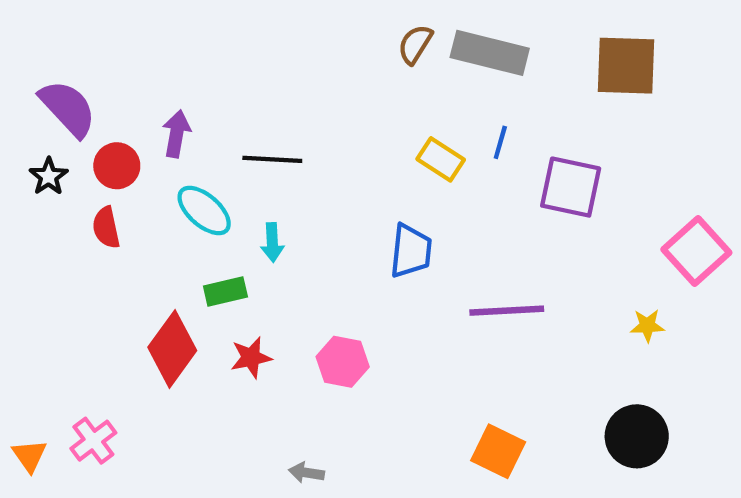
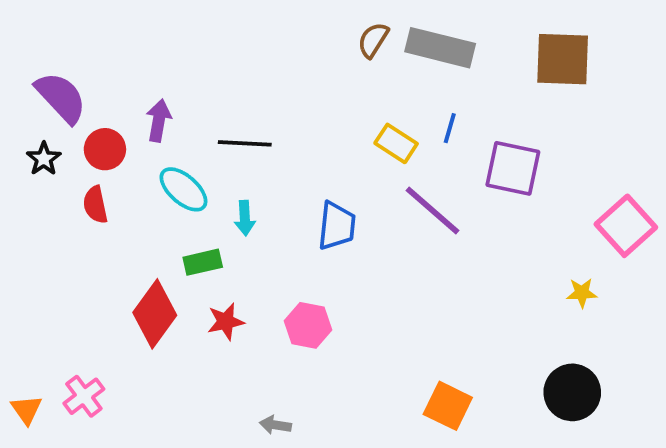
blue trapezoid: (411, 251) -> (337, 226), moved
purple line: (507, 311) -> (432, 210), moved, turned 44

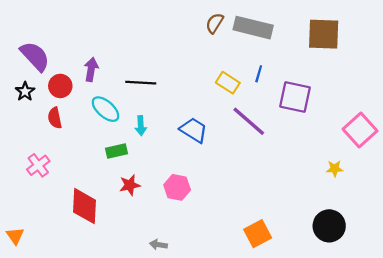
blue trapezoid: (337, 226) -> (194, 130), turned -64
red diamond: (155, 314) -> (85, 206), moved, turned -33
pink cross: (84, 396) -> (38, 165), moved
orange square: (448, 406) -> (258, 234), turned 36

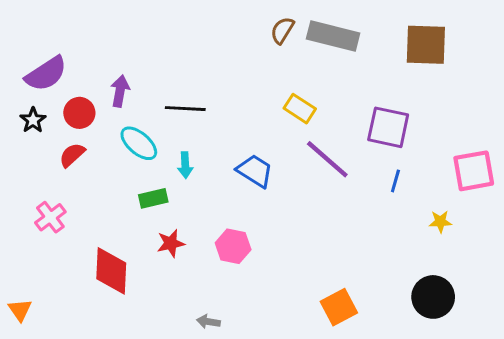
purple semicircle: (35, 56) -> (46, 74), turned 100
blue line: (259, 74) -> (395, 181), moved
red semicircle: (55, 118) -> (72, 155), turned 60
pink square: (360, 130) -> (474, 171), turned 32

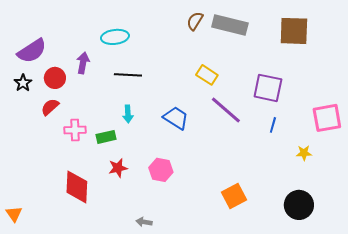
cyan ellipse: (139, 143) -> (115, 37), moved, turned -48
pink cross: (50, 217) -> (75, 130), moved, turned 35
orange square: (339, 307) -> (234, 196), moved

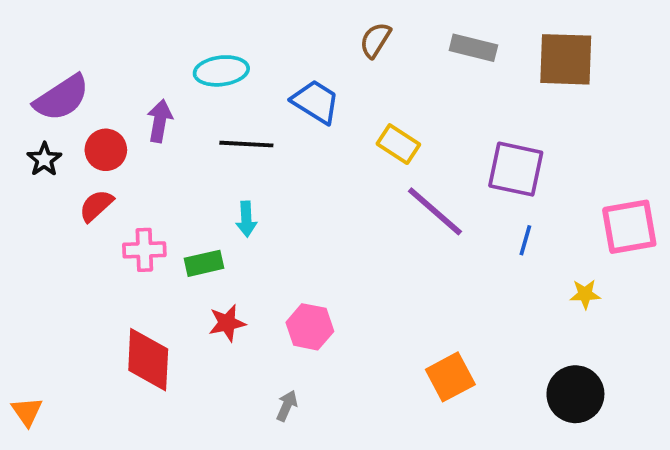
gray rectangle: (230, 25) -> (473, 48), moved, size x0.7
blue trapezoid: (176, 118) -> (316, 102), moved
gray arrow: (144, 222) -> (287, 406), moved, turned 105

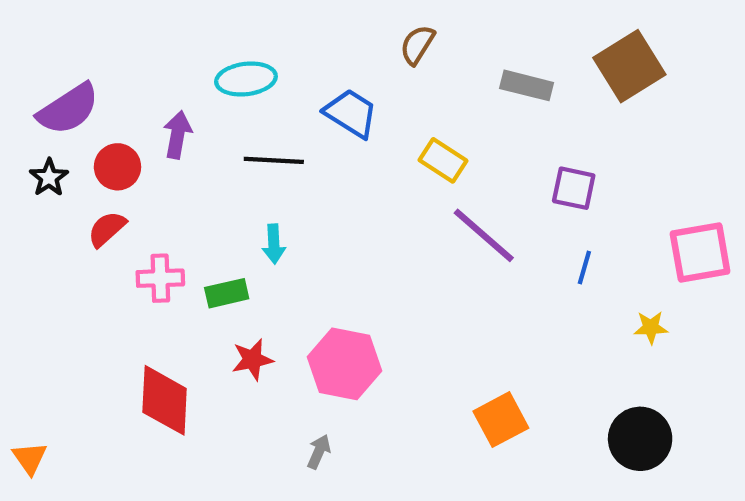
gray rectangle: (473, 48) -> (527, 85), moved
brown square: (566, 59) -> (629, 66), turned -34
purple square: (516, 169) -> (574, 188), size x0.7
pink hexagon: (310, 327) -> (345, 364), size x1.4

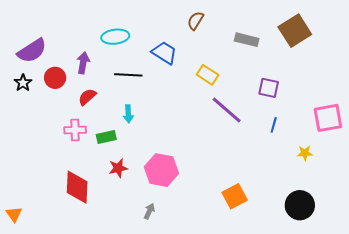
red semicircle: (107, 229) -> (87, 97), moved

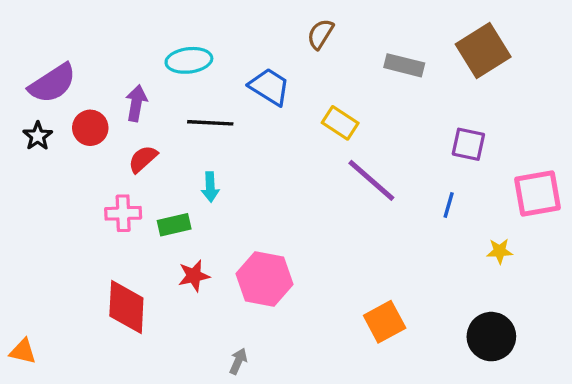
purple square: (269, 88) -> (468, 144), moved
gray arrow: (149, 211) -> (238, 361), moved
orange triangle: (14, 214) -> (23, 351), turned -42

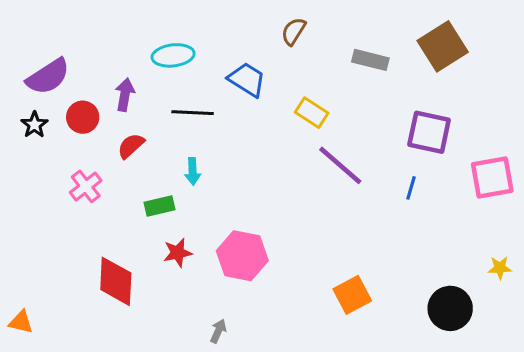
purple square: (468, 144) -> (429, 132), size x1.4
pink cross: (123, 213) -> (86, 186), moved, turned -36
yellow star: (500, 251) -> (500, 268), moved

